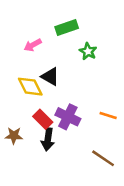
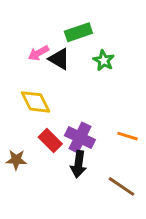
black triangle: (50, 77) -> (59, 59), moved
black arrow: (48, 139) -> (78, 164), moved

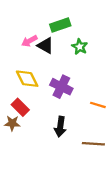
purple cross: (80, 138) -> (61, 87), moved
red rectangle: (50, 141) -> (20, 107), moved
brown line: (121, 186) -> (93, 144), turned -30

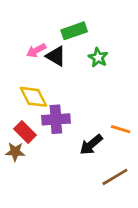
purple cross: (61, 87) -> (56, 119), moved, turned -30
black arrow: (60, 127) -> (91, 145), moved, turned 42
brown line: (93, 144) -> (115, 177), turned -35

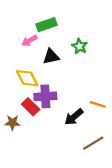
green rectangle: (74, 31) -> (47, 25), moved
black triangle: (56, 56) -> (51, 57), moved, turned -42
red rectangle: (25, 132) -> (31, 107), moved

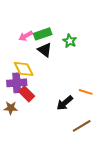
green rectangle: (47, 25) -> (43, 34), moved
black triangle: (51, 57) -> (45, 50), turned 49
purple cross: (45, 96) -> (17, 83), moved

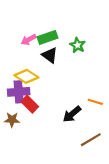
yellow diamond: (24, 69) -> (26, 76), turned -30

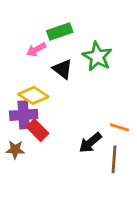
green rectangle: (47, 37) -> (60, 31), moved
green star: (77, 45) -> (97, 57), size x1.5
brown line: (91, 140) -> (114, 159), moved, turned -55

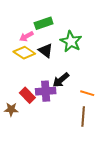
yellow diamond: (33, 95) -> (24, 53), moved
purple cross: (24, 115) -> (46, 91), moved
black arrow: (90, 143) -> (61, 80), moved

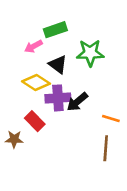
green star: (71, 41) -> (90, 53), turned -30
yellow diamond: (24, 53) -> (36, 82), moved
purple cross: (46, 91) -> (58, 98), moved

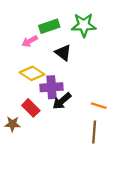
green star: (90, 53) -> (84, 25), moved
black triangle: (58, 64) -> (63, 53), moved
black arrow: (77, 102) -> (62, 101), moved

